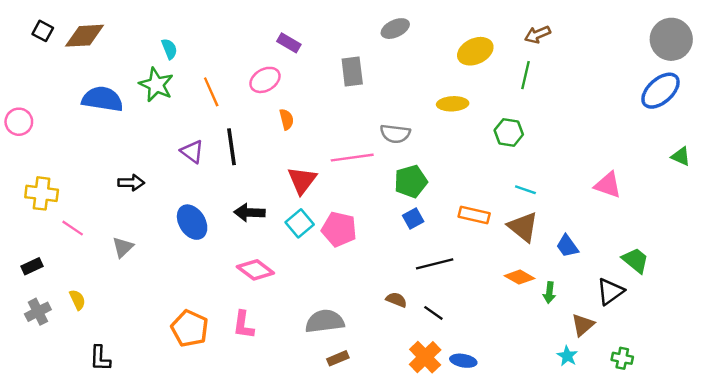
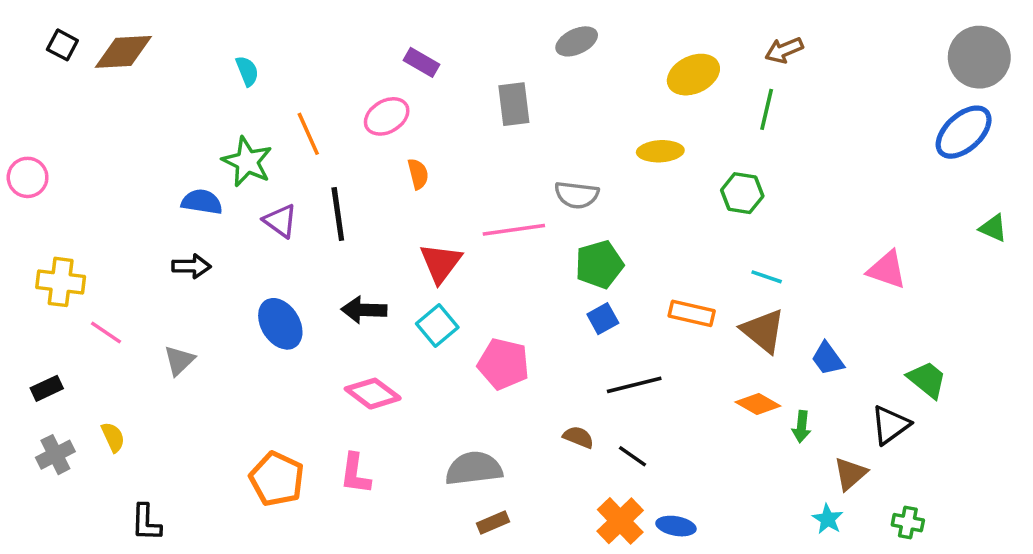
green star: (156, 85) -> (247, 162), moved
blue semicircle: (102, 99) -> (202, 202), moved, size x0.7
pink pentagon: (339, 229) -> (503, 364), moved

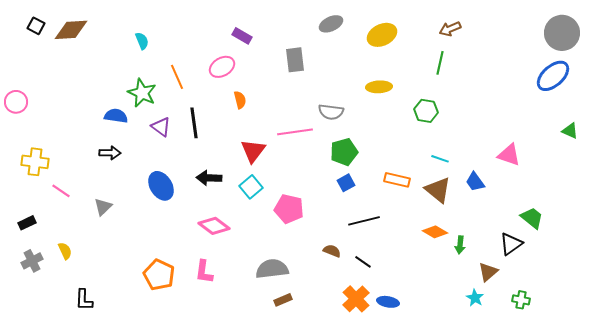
yellow ellipse: (693, 75) -> (382, 35), moved
blue trapezoid: (828, 359) -> (475, 182), moved

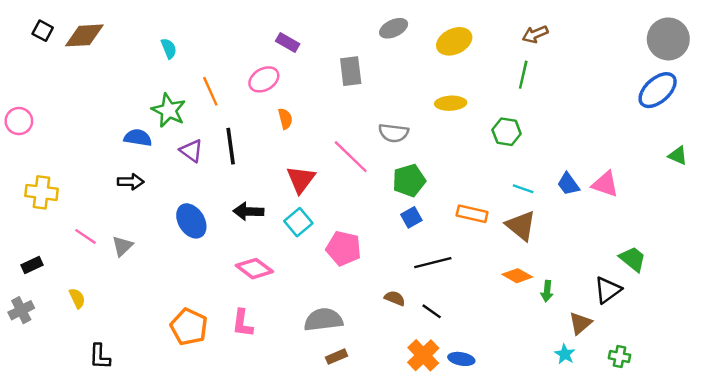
pink line: (295, 132) -> (351, 157), turned 52
blue trapezoid: (475, 182) -> (568, 184), moved
pink line: (61, 191) -> (85, 236), moved
gray cross: (32, 261) -> (21, 310), moved

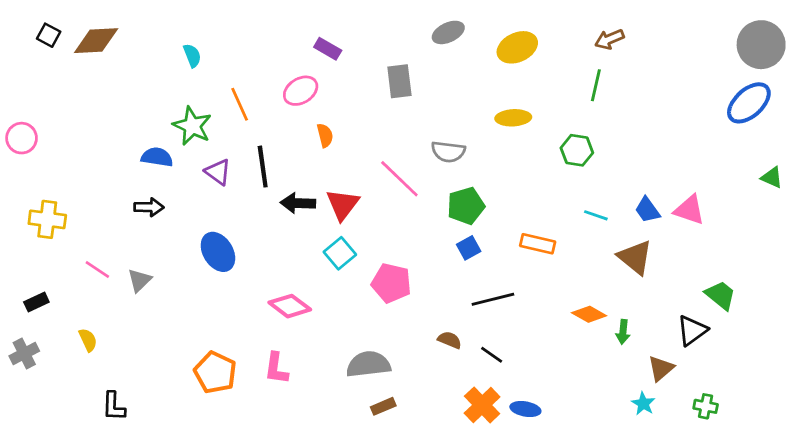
black arrow: (248, 211) -> (298, 203), moved
brown triangle: (521, 226) -> (635, 257), moved

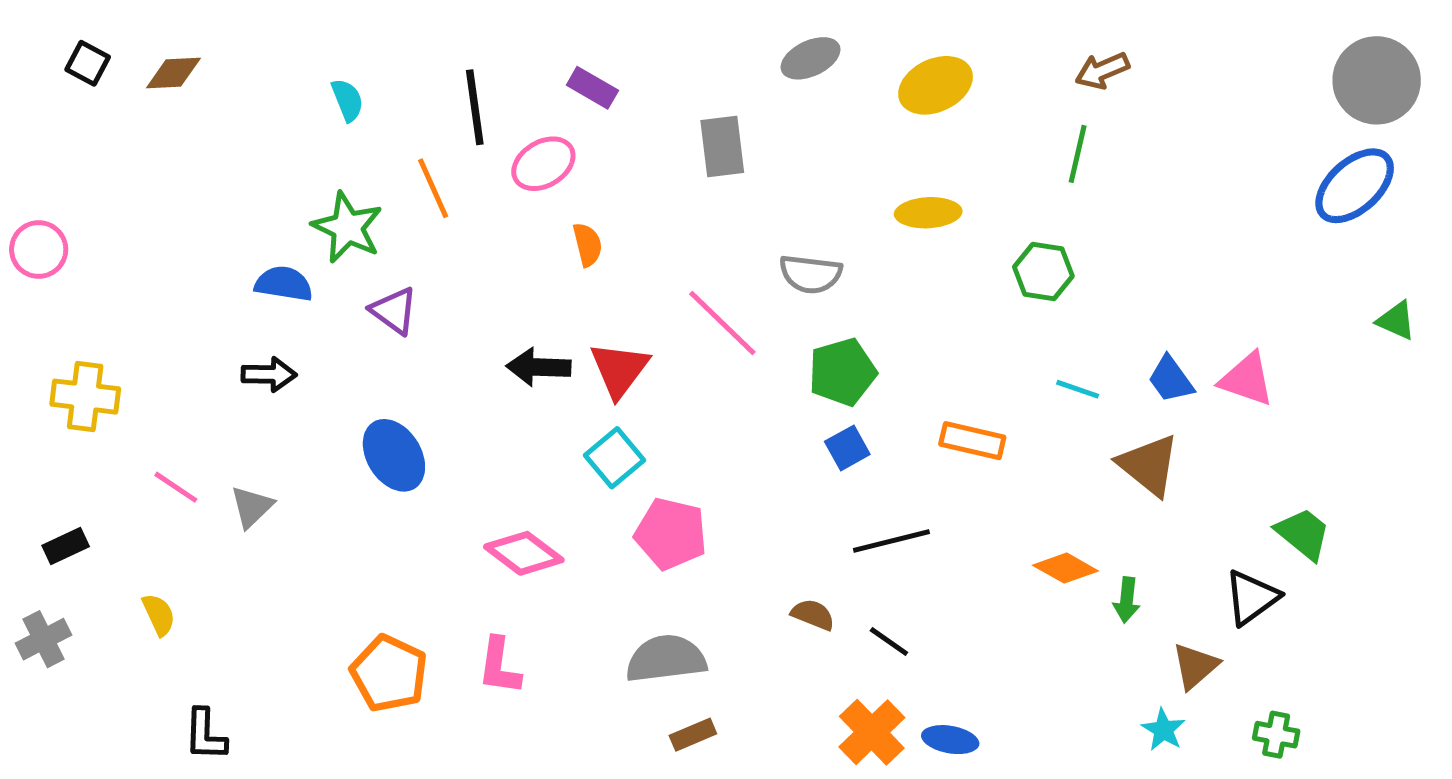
brown diamond: (96, 41) -> (173, 73), size x0.7
black line: (263, 167) -> (475, 107), moved
pink pentagon: (391, 283) -> (671, 534), moved

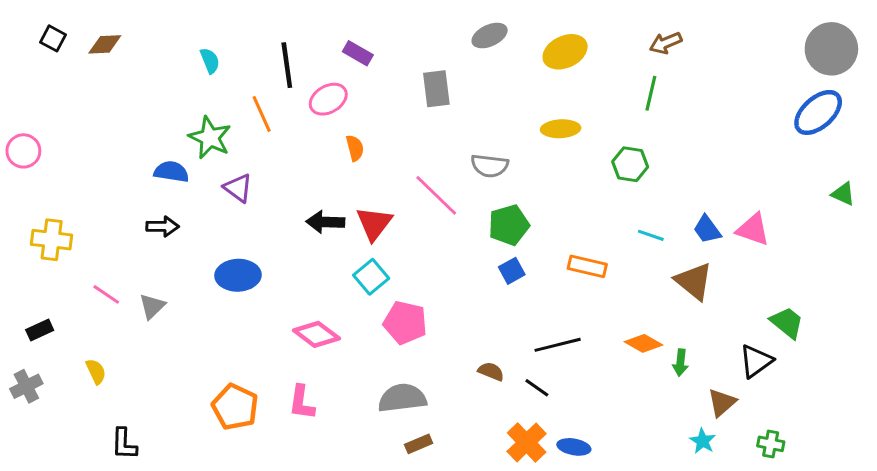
blue ellipse: (394, 455) -> (238, 275), turned -60
black line: (891, 541) -> (558, 345), moved

